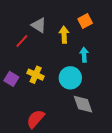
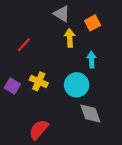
gray triangle: (39, 25) -> (62, 14), moved

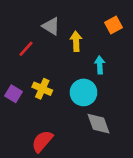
gray triangle: (62, 14) -> (51, 26), moved
orange square: (93, 23) -> (113, 25), moved

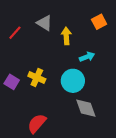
red line: (26, 49) -> (15, 33), moved
cyan arrow: (100, 65) -> (87, 57), turned 72

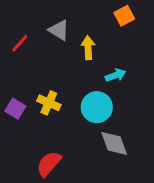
orange square: (99, 22) -> (124, 16), moved

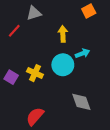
gray triangle: (59, 30) -> (34, 13), moved, turned -49
cyan circle: (97, 107) -> (63, 65), moved

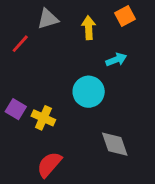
yellow arrow: (63, 34) -> (89, 28), moved
cyan arrow: (82, 53) -> (116, 60), moved
yellow cross: (35, 73) -> (43, 118), moved

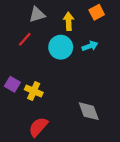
red line: (20, 44) -> (25, 39), moved
cyan circle: (89, 92) -> (61, 47), moved

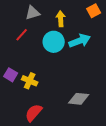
orange square: (97, 12) -> (94, 11), moved
cyan arrow: (90, 46) -> (80, 41), size x1.5
gray diamond: (89, 111) -> (79, 99), turned -65

